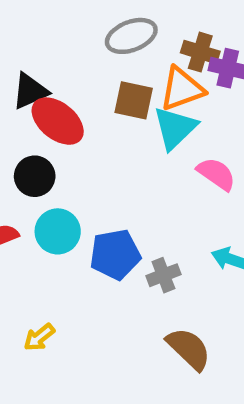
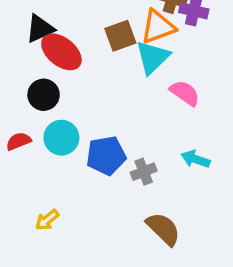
brown square: (134, 100) -> (120, 36), turned -32

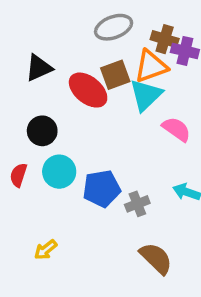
red ellipse: (61, 52) -> (88, 90), moved
red semicircle: (19, 141) -> (18, 175), turned -50

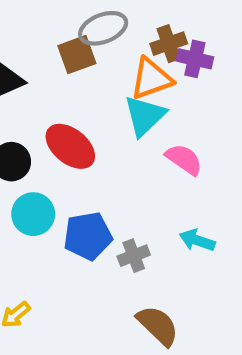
brown cross: (165, 39) -> (169, 44), turned -36
brown square: (115, 75) -> (77, 55), moved
red ellipse: (88, 90) -> (70, 146), moved

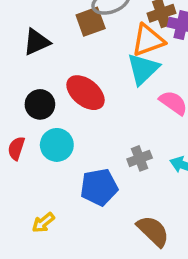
blue pentagon: (88, 236) -> (99, 187), moved
gray cross: (134, 256) -> (140, 158), moved

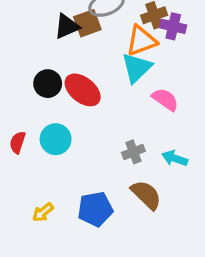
black triangle: (37, 42) -> (67, 26), moved
black circle: (40, 104) -> (48, 84), moved
blue pentagon: (99, 187) -> (95, 209), moved
brown semicircle: (153, 231) -> (146, 195), moved

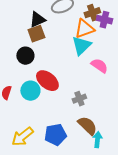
brown square: (87, 23) -> (36, 34), moved
red ellipse: (83, 90) -> (47, 81), moved
cyan arrow: (175, 158) -> (97, 140), moved, turned 77
yellow arrow: (43, 212) -> (22, 137), size x1.6

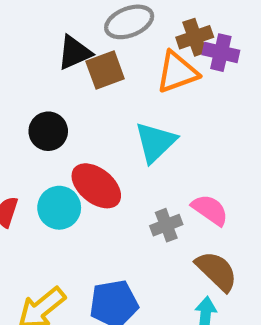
brown square: (36, 34) -> (105, 70), moved
cyan triangle: (81, 46) -> (155, 142), moved
pink semicircle: (99, 66) -> (210, 210), moved
brown semicircle: (87, 126) -> (217, 271), moved

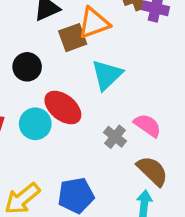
brown square: (105, 70) -> (73, 38), moved
orange triangle: (177, 72) -> (94, 23), moved
gray cross: (166, 225) -> (115, 137), turned -30

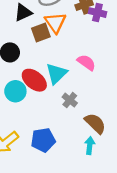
orange triangle: (94, 23) -> (55, 23), turned -45
cyan triangle: (107, 75) -> (56, 74), moved
pink semicircle: (148, 125) -> (86, 62), moved

